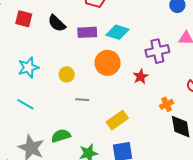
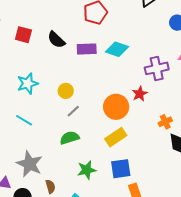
orange circle: (108, 63) -> (116, 107), moved
gray line: (82, 100) -> (73, 111), moved, turned -48
green semicircle: (61, 136) -> (70, 138), moved

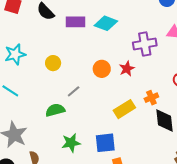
orange circle: (116, 107) -> (102, 69), moved, size x0.7
gray line: (73, 111) -> (74, 91), moved
yellow rectangle: (116, 137) -> (124, 109), moved

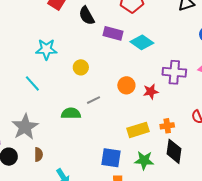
green star: (71, 143) -> (144, 160), moved

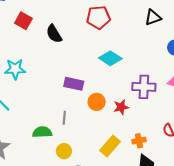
purple rectangle: (113, 33) -> (74, 84), moved
yellow circle: (81, 67) -> (64, 151), moved
gray line: (93, 100) -> (64, 118), turned -56
yellow rectangle: (138, 130) -> (110, 146), turned -30

